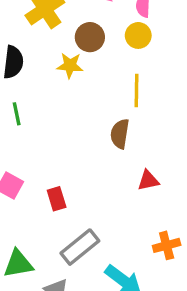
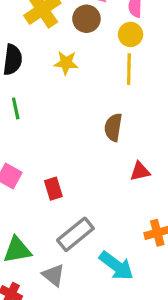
brown circle: (90, 37) -> (86, 19), moved
yellow line: (137, 90) -> (129, 69), moved

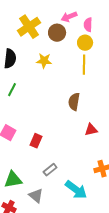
green line: (16, 108) -> (12, 90), turned 40
red rectangle: (53, 189) -> (36, 141), turned 40
gray rectangle: (75, 234) -> (50, 170), size x0.6

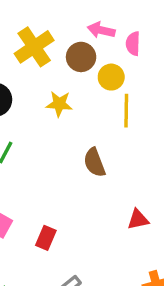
pink arrow: (69, 17) -> (101, 30), turned 35
yellow circle: (85, 43) -> (111, 77), moved
brown semicircle: (74, 102) -> (94, 162), moved, turned -30

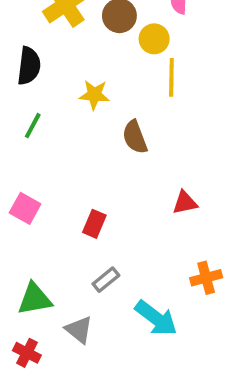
yellow star: (59, 104) -> (94, 95), moved
red rectangle: (46, 238) -> (94, 224), moved

